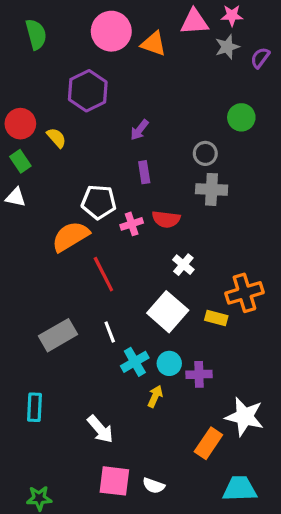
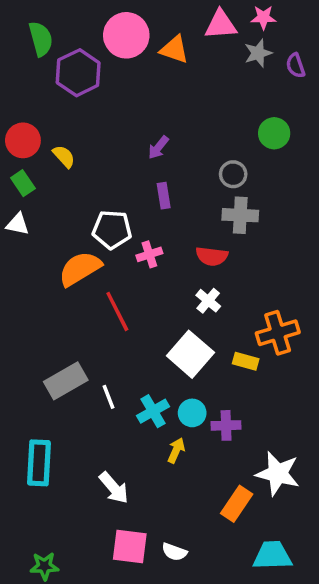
purple semicircle: (260, 58) -> (295, 66), turned -55
purple hexagon: (88, 91) -> (78, 73), moved
red semicircle: (166, 219) -> (212, 256), moved
white line: (110, 332) -> (108, 397), moved
cyan rectangle: (34, 407) -> (39, 463), size x1.4

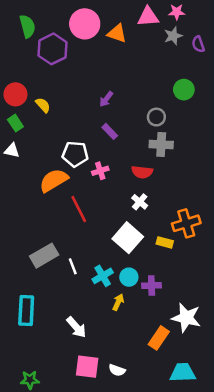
purple rectangle: (164, 196) -> (110, 131), turned -35

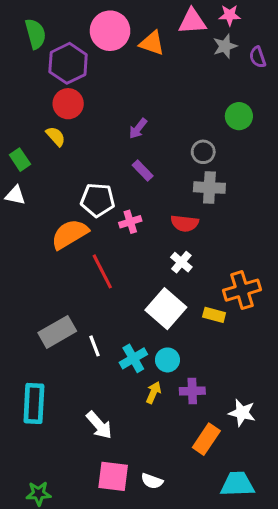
red circle: (15, 94) -> (68, 104), moved
purple cross: (152, 285) -> (192, 391), moved
white star: (186, 318) -> (242, 413), size x0.7

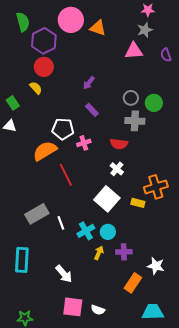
pink triangle: (192, 21) -> (134, 51), moved
purple semicircle: (258, 57) -> (166, 55), moved
green circle: (239, 116) -> (154, 103), moved

